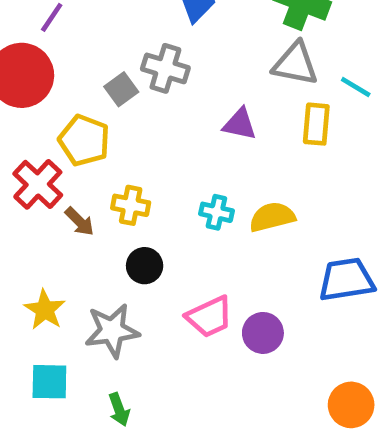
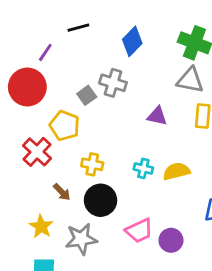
brown arrow: (80, 222) -> (62, 192), moved
black circle: (145, 266) -> (101, 200), size x1.5

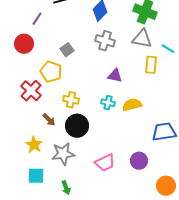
gray cross: (113, 83) -> (105, 41), moved
red circle: (27, 87) -> (24, 44), size x0.7
purple triangle: (157, 116) -> (115, 76), moved
pink trapezoid: (139, 231) -> (105, 163), moved
purple circle: (171, 240) -> (139, 161), moved

